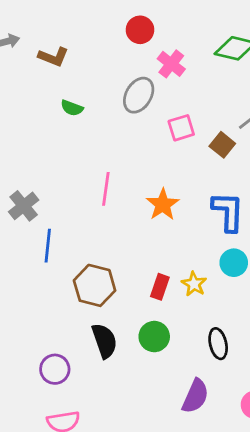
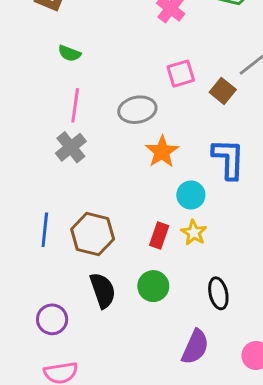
gray ellipse: (139, 95) -> (137, 110), moved, turned 48
pink line: (106, 189) -> (75, 105), moved
gray cross: (24, 206) -> (71, 147), moved
blue line: (48, 246) -> (45, 230), moved
cyan circle: (234, 263) -> (191, 195), moved

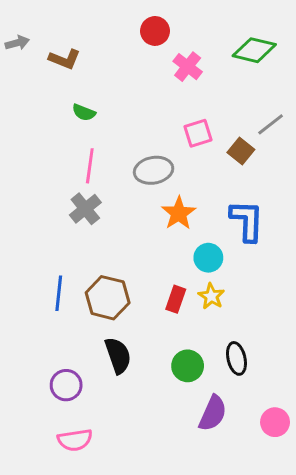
green circle: (153, 286) -> (188, 366), moved

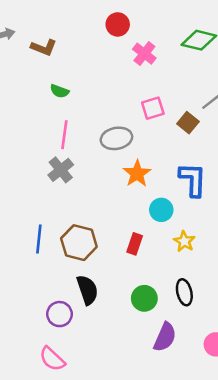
yellow star: (211, 296) -> (184, 241), moved
purple circle: (66, 385) -> (59, 314), moved
pink semicircle: (75, 440) -> (52, 359), turned 52

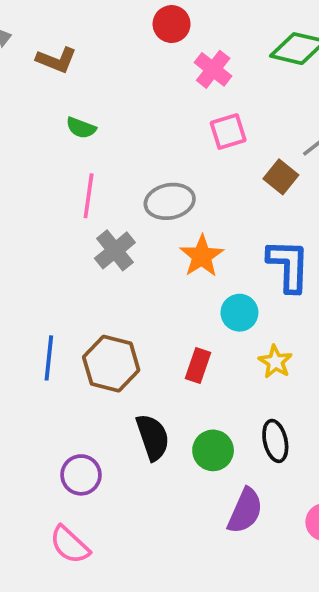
pink square: (153, 108) -> (228, 132), moved
gray cross: (61, 170) -> (115, 250), moved
black semicircle: (87, 290) -> (153, 437), moved

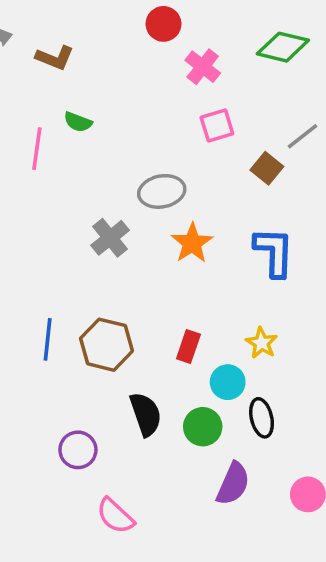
pink line: (89, 196) -> (37, 149), moved
cyan circle: (239, 313) -> (228, 382), moved
pink semicircle: (70, 545) -> (115, 516), moved

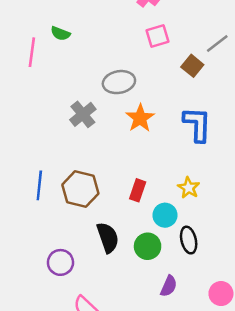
purple semicircle: (233, 484) -> (169, 286), size x0.7

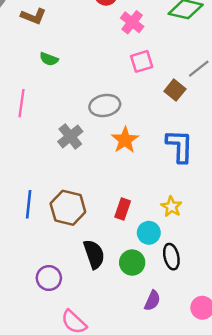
pink line: (32, 52) -> (22, 103), moved

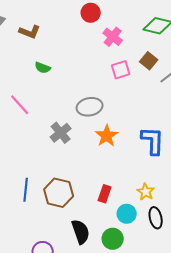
brown square: (175, 90) -> (149, 61), moved
pink line: (22, 103) -> (20, 105), turned -50
black ellipse: (171, 257) -> (156, 218), moved

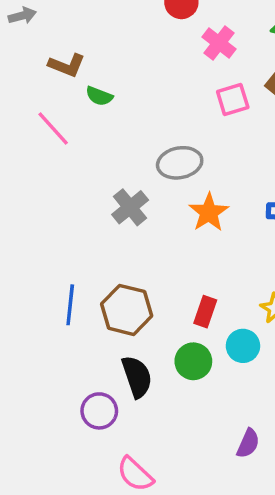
brown L-shape: (30, 32) -> (67, 65), moved
pink line: (20, 105) -> (53, 129), moved
black semicircle: (81, 232) -> (137, 377), moved
green circle: (113, 239) -> (193, 361), moved

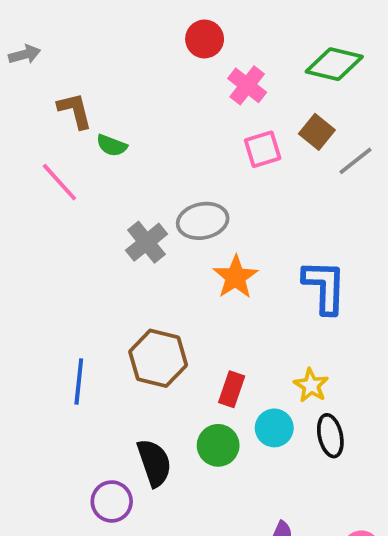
brown L-shape: (67, 65) -> (75, 111), turned -126
gray cross: (130, 207) -> (147, 242), moved
brown hexagon: (127, 310) -> (158, 358), moved

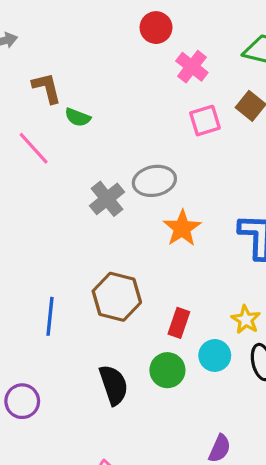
purple circle: (112, 501) -> (22, 401), moved

